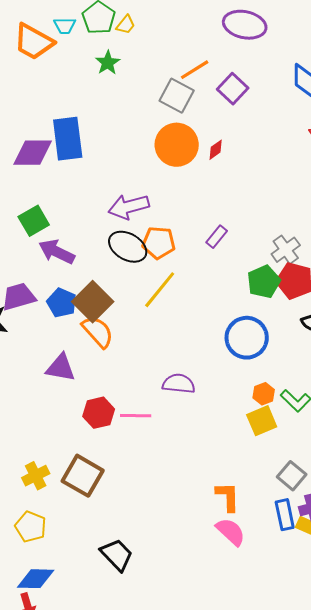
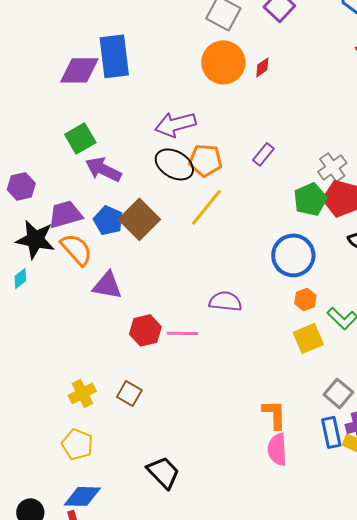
orange semicircle: (98, 332) -> (76, 249), moved
orange hexagon: (264, 394) -> (305, 299), moved
brown square: (83, 476) -> (129, 393), size x0.6
pink semicircle: (231, 532) -> (277, 449), turned -136

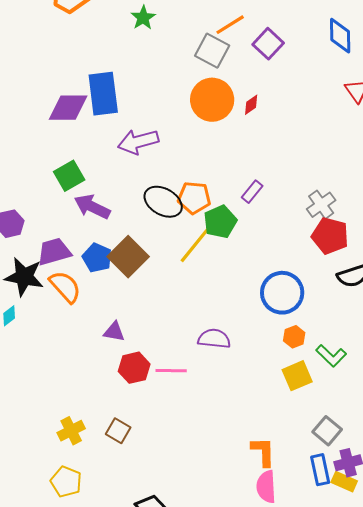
purple arrow: (175, 124) -> (138, 142), moved
green pentagon: (310, 199) -> (220, 222), moved
purple triangle: (107, 285) -> (114, 332), moved, size x0.7

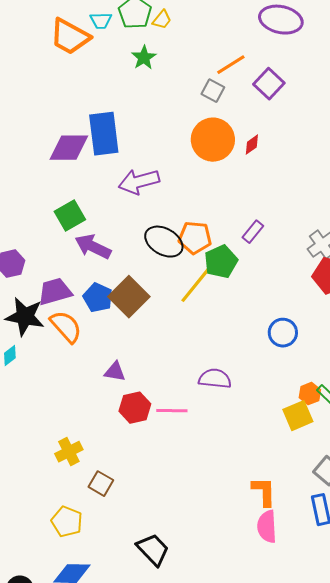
gray square: (212, 51) -> (213, 91), size x0.7
blue circle: (282, 293) -> (283, 333), size x0.7
orange hexagon: (294, 337) -> (310, 394), moved
yellow cross: (71, 431) -> (69, 452), moved
brown square: (118, 431) -> (101, 484), moved

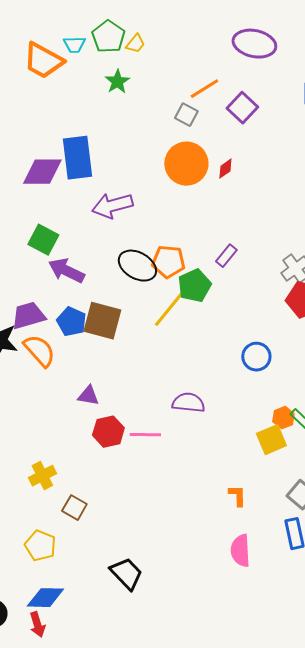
green square: (70, 216) -> (43, 240), turned -32
brown square: (129, 297) -> (102, 321), turned -30
orange L-shape: (264, 492) -> (237, 496), moved, size x0.7

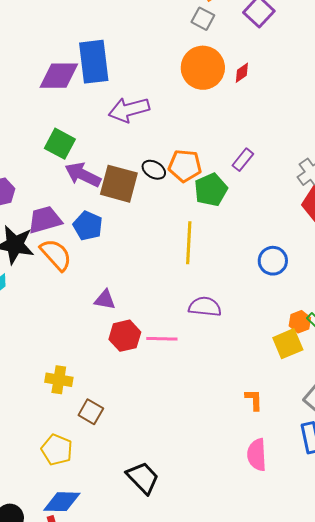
black ellipse: (137, 266) -> (154, 170), size x0.6
yellow line: (169, 309) -> (189, 243), moved, turned -36
brown square: (102, 321) -> (119, 184), moved
yellow cross: (42, 476) -> (59, 380), turned 36

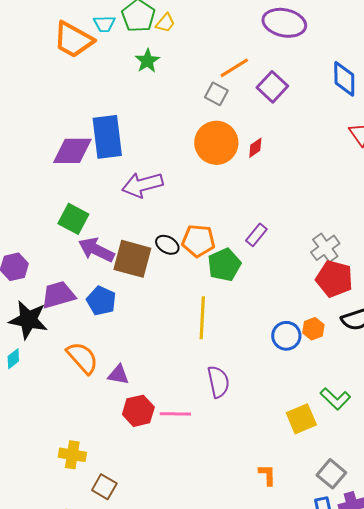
orange semicircle: (56, 255) -> (82, 358), moved
purple semicircle: (205, 307) -> (218, 382), turned 72
orange hexagon: (300, 322) -> (313, 329), moved

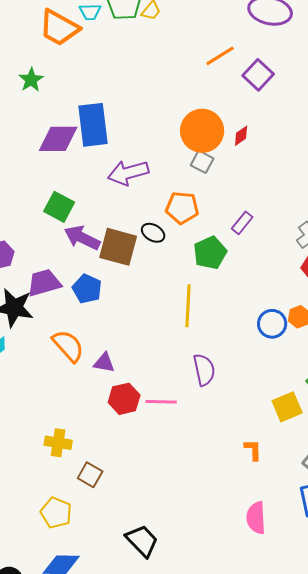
green star: (147, 61) -> (31, 80), moved
gray square: (216, 94) -> (202, 162), moved
orange pentagon: (198, 241) -> (182, 208), moved
orange L-shape: (267, 475) -> (253, 450), moved

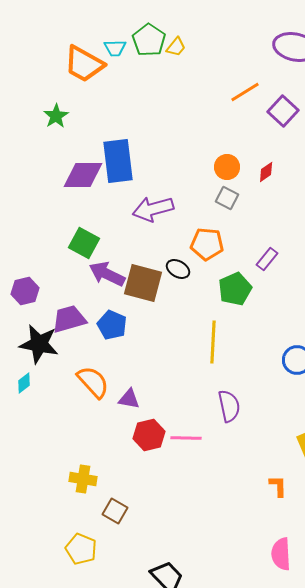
orange circle: (202, 131) -> (227, 167), size x0.6

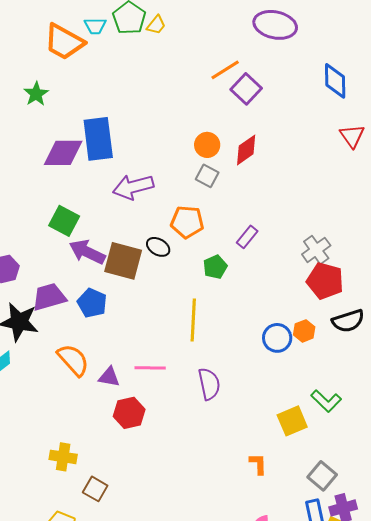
purple square: (283, 111) -> (246, 89), moved
red diamond: (266, 172) -> (246, 150), size x1.5
green pentagon: (235, 289) -> (215, 267), size x0.7
pink line: (186, 438) -> (150, 368), moved

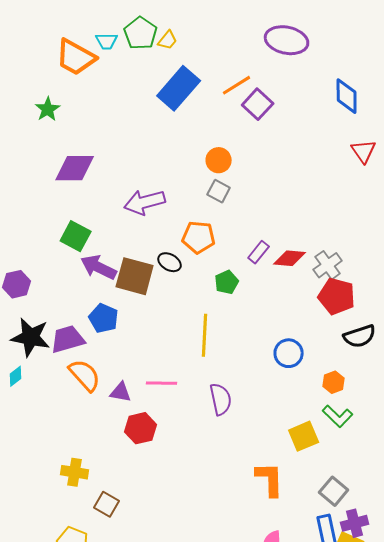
blue rectangle: (98, 139) -> (179, 88), moved, turned 48
red diamond: (246, 150) -> (290, 258), moved, turned 40
purple trapezoid: (49, 297) -> (68, 339), moved
orange hexagon: (304, 331) -> (334, 382), moved
orange L-shape: (258, 464) -> (270, 479), size x1.6

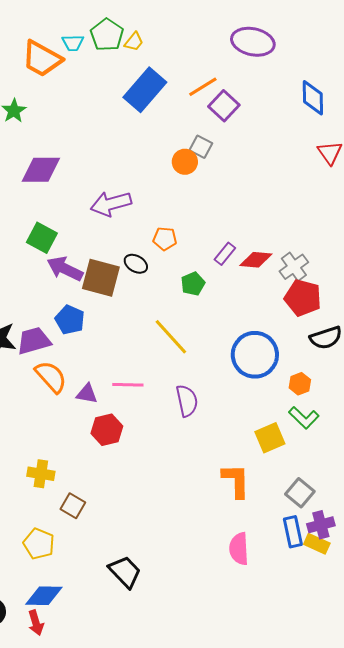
gray square: (219, 191) -> (201, 147), moved
orange pentagon: (199, 237) -> (165, 239), size x0.7
yellow line: (205, 335) -> (171, 337), turned -45
blue circle: (289, 353) -> (255, 355), size x1.6

